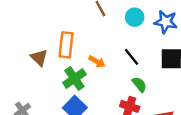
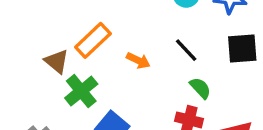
orange rectangle: (66, 45) -> (93, 40), turned 45
green cross: (74, 78) -> (81, 91), moved

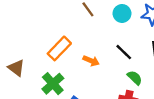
brown triangle: (57, 61) -> (16, 68), moved

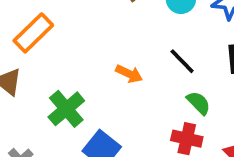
orange rectangle: (59, 48) -> (33, 33), moved

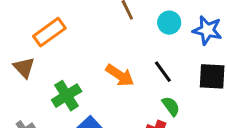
orange arrow: (129, 74) -> (120, 75), size x1.4

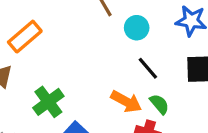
cyan circle: (169, 23) -> (137, 28), moved
orange arrow: (120, 75) -> (126, 102), moved

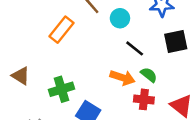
orange rectangle: (25, 37) -> (61, 30), moved
green cross: (48, 102) -> (62, 89), turned 30

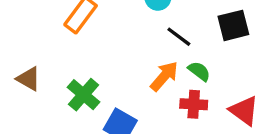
orange arrow: (122, 78) -> (164, 76), turned -65
green cross: (62, 89) -> (84, 95), turned -30

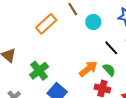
black line: (179, 37) -> (111, 48), moved

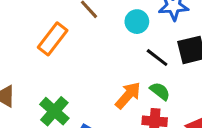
cyan circle: (93, 22) -> (137, 22), moved

